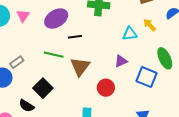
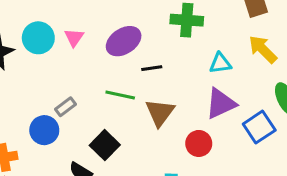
yellow arrow: (149, 25) -> (263, 49), size x1.5
cyan triangle: (130, 34) -> (220, 63), moved
purple triangle: (121, 61) -> (221, 104), size x1.6
blue square: (146, 77) -> (259, 127), turned 35

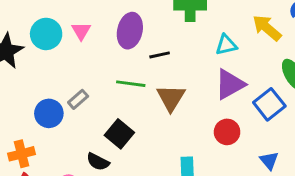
purple ellipse: (124, 41) -> (130, 31), turned -40
blue circle: (44, 130) -> (49, 113), moved
red circle: (199, 143) -> (227, 132), moved

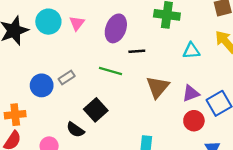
purple triangle: (230, 84) -> (191, 93), moved, size x0.7
brown triangle: (171, 98) -> (158, 87), moved
red circle: (227, 132) -> (194, 121), moved

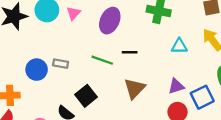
black line: (137, 51) -> (130, 52), moved
gray rectangle: (67, 77) -> (61, 64), turned 40
brown triangle: (158, 87) -> (135, 88), moved

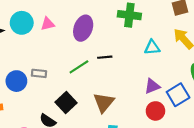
pink triangle: (73, 13) -> (48, 24), turned 40
green line: (102, 60) -> (79, 67), turned -48
brown triangle: (135, 88) -> (104, 102), moved

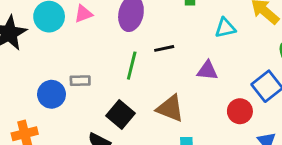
green line: (79, 67) -> (132, 66), turned -36
purple triangle: (152, 86) -> (207, 71), moved, turned 35
brown triangle: (104, 102) -> (170, 108), turned -40

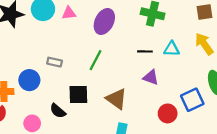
black line: (164, 48) -> (145, 51), moved
blue circle: (52, 94) -> (29, 80), moved
black square: (120, 115) -> (78, 94), turned 35

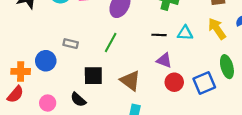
black semicircle: (58, 111) -> (78, 100), moved
red circle: (168, 113) -> (174, 82), moved

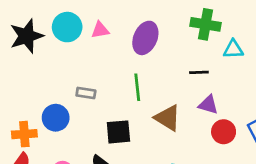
cyan triangle: (185, 33) -> (233, 49), moved
green line: (111, 42) -> (137, 87), turned -30
brown triangle: (130, 81) -> (168, 118), moved

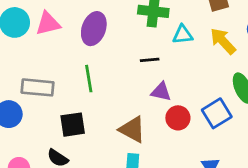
pink triangle: (100, 30) -> (48, 24), size x1.4
gray rectangle: (86, 93) -> (38, 87), size x1.6
brown triangle: (168, 118) -> (132, 129), moved

